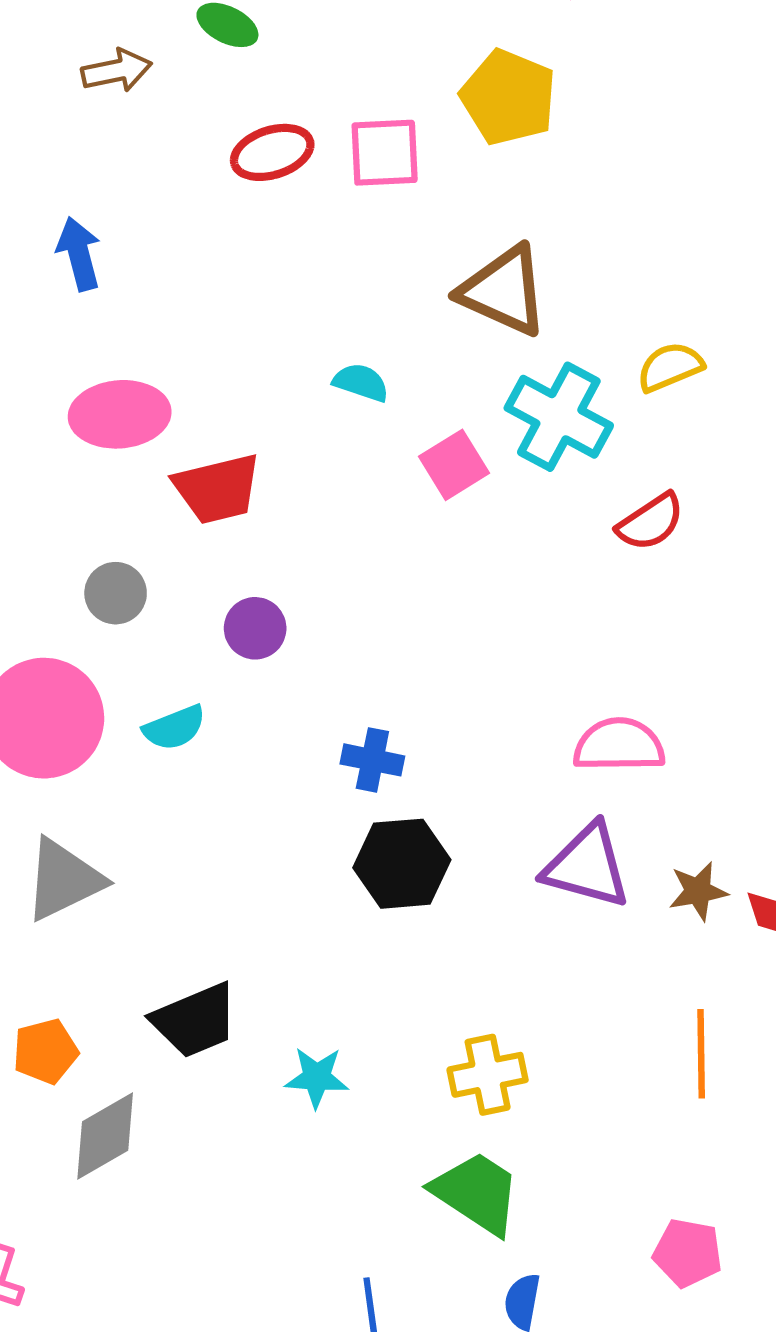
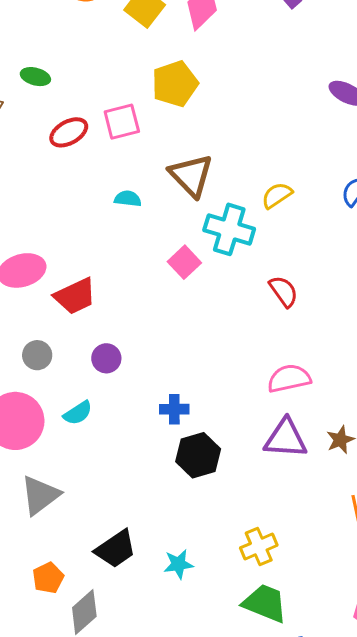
yellow pentagon: (509, 97) -> (175, 84), turned -30
brown triangle: (504, 291) -> (191, 175), turned 33
cyan semicircle: (361, 382) -> (128, 199), moved
red semicircle: (651, 522) -> (284, 291), moved, turned -80

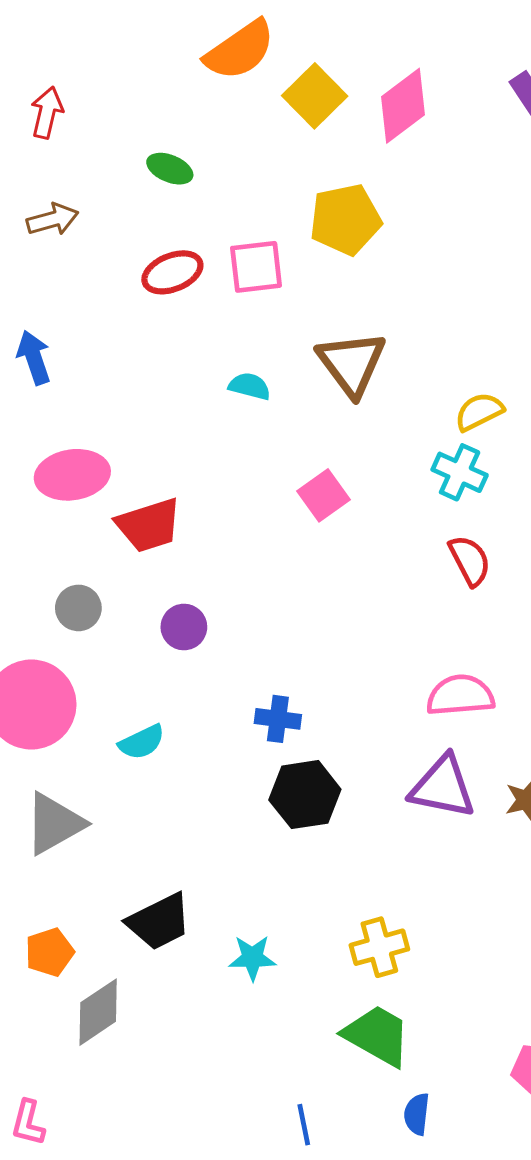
green ellipse: (35, 77) -> (170, 169), moved
cyan cross: (229, 229) -> (460, 472), moved, size x0.7
cyan semicircle: (78, 413) -> (142, 742), moved

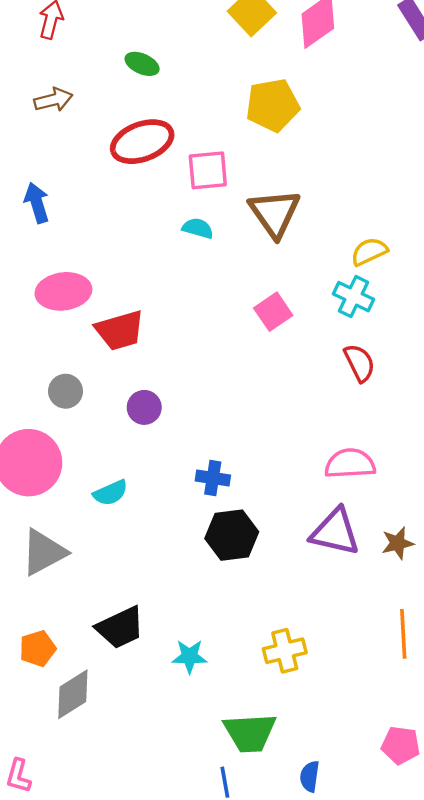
pink square: (256, 267) -> (208, 170), moved
red ellipse: (172, 272) -> (142, 142), size x1.4
pink square: (323, 495) -> (273, 312), moved
green trapezoid: (377, 1035) -> (250, 733), moved, turned 146

